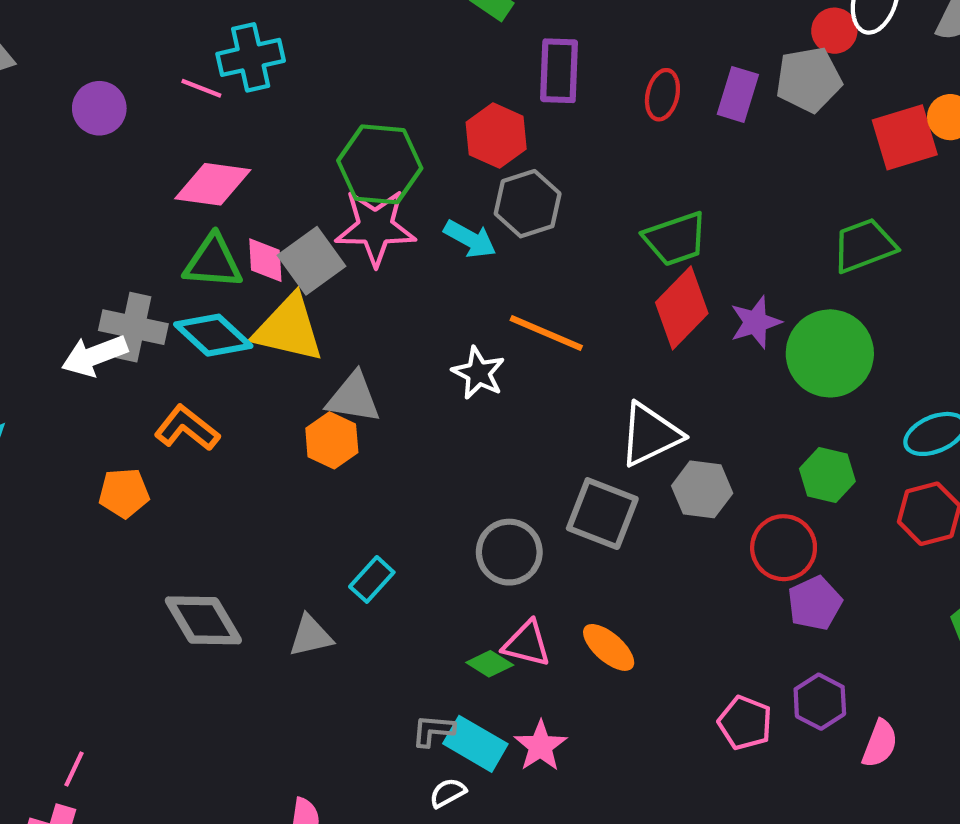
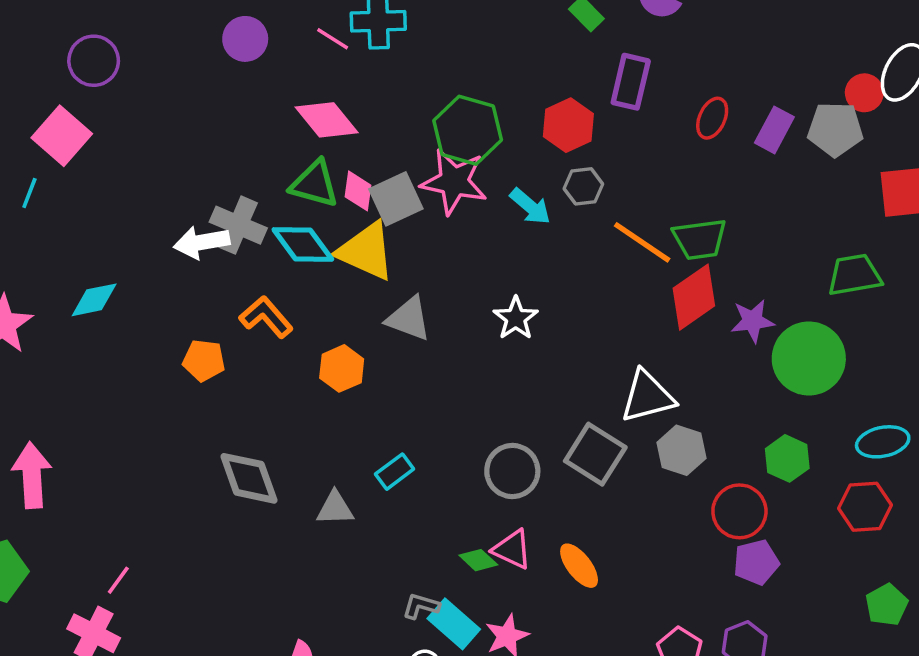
pink diamond: (213, 184) -> (327, 120), turned 32
gray hexagon: (528, 204) -> (583, 186), size x0.7
orange line: (546, 333) -> (642, 242), moved
orange hexagon: (332, 440) -> (342, 368), moved

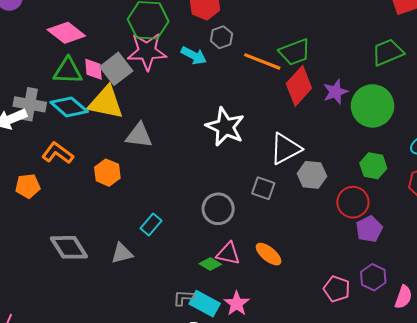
white star: (516, 318) -> (225, 127), moved, size x1.5
gray square: (595, 454) -> (263, 188), size x0.7

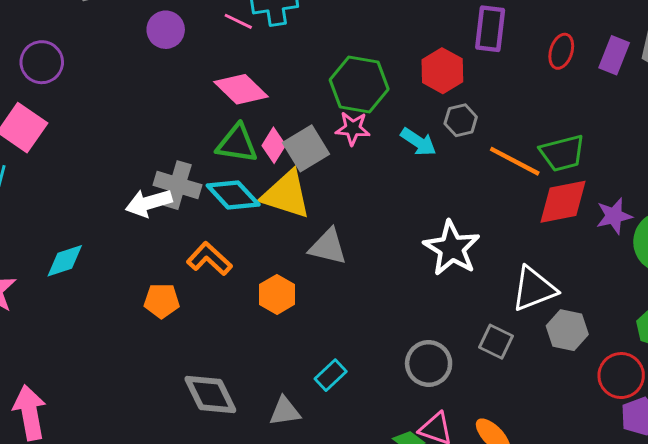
pink star: (147, 51) -> (353, 128), size x0.6
pink diamond: (93, 69) -> (274, 145), turned 30
red diamond: (299, 86) -> (563, 202), turned 30

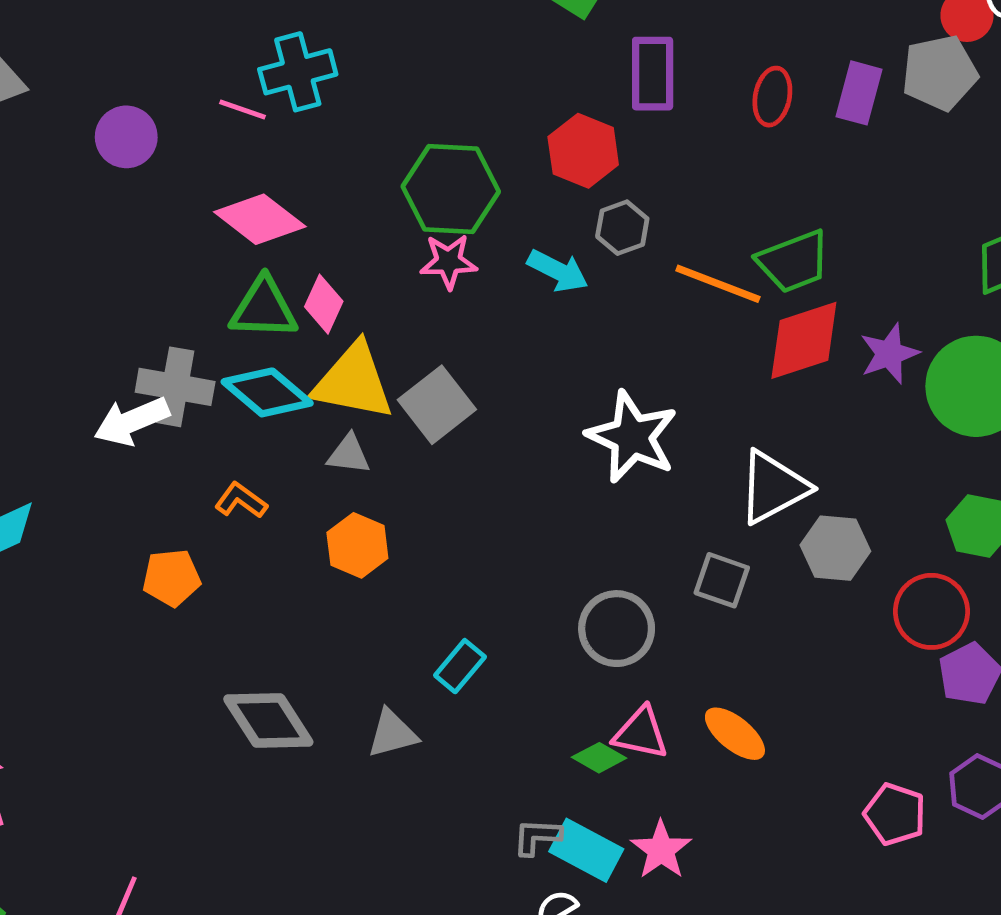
gray square: (306, 148) -> (437, 405), moved
gray triangle: (328, 247) -> (349, 454), moved, size x0.7
orange L-shape: (209, 259) -> (241, 500), size x0.7

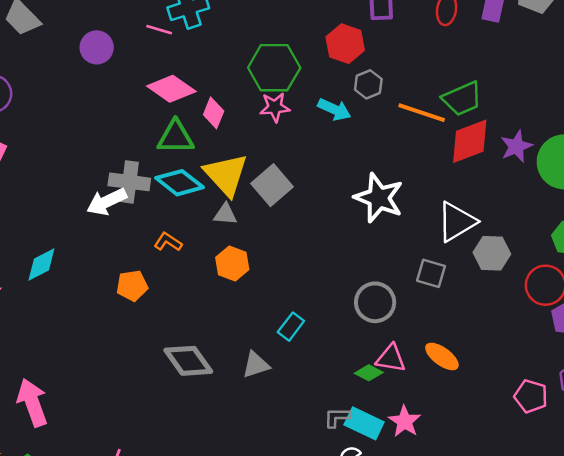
pink diamond: (324, 304) -> (214, 113), moved
yellow triangle: (353, 382) -> (226, 175), turned 39

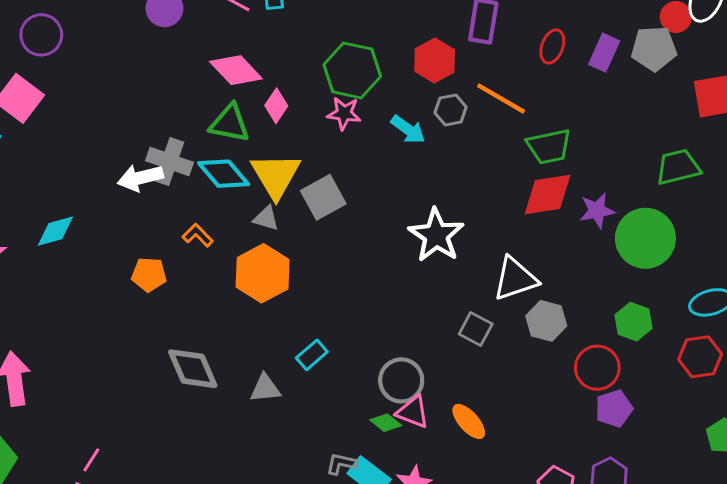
orange line: (422, 113) -> (501, 99), moved
orange hexagon: (232, 264) -> (263, 273), size x1.5
gray circle: (375, 302) -> (401, 380), moved

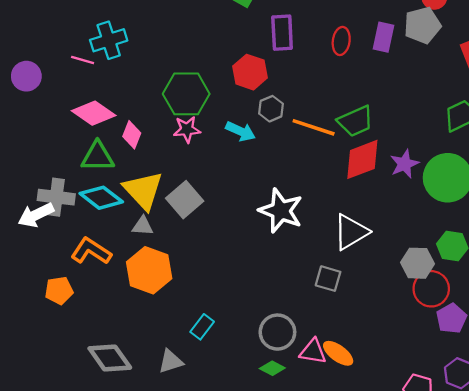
orange line: (501, 99) -> (314, 127), moved
orange L-shape: (198, 235) -> (91, 251), size x1.6
gray hexagon: (546, 321) -> (417, 263), moved
pink triangle: (413, 412) -> (313, 352), moved

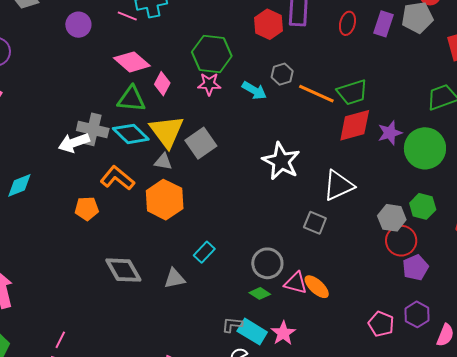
red hexagon: (250, 72) -> (268, 24), moved

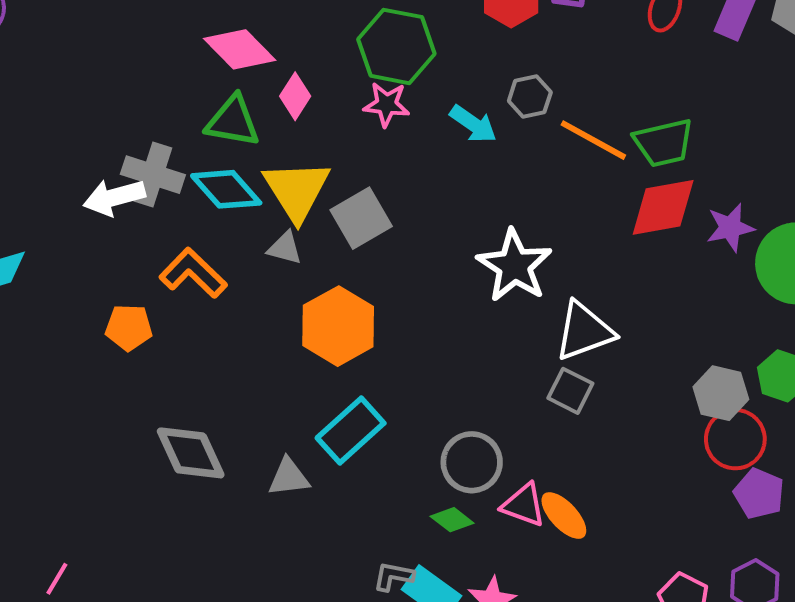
white triangle: (338, 185) -> (584, 331), moved
orange hexagon: (165, 200) -> (338, 326), moved
cyan rectangle: (204, 252) -> (351, 431), size x1.6
purple pentagon: (415, 268) -> (759, 494), turned -30

